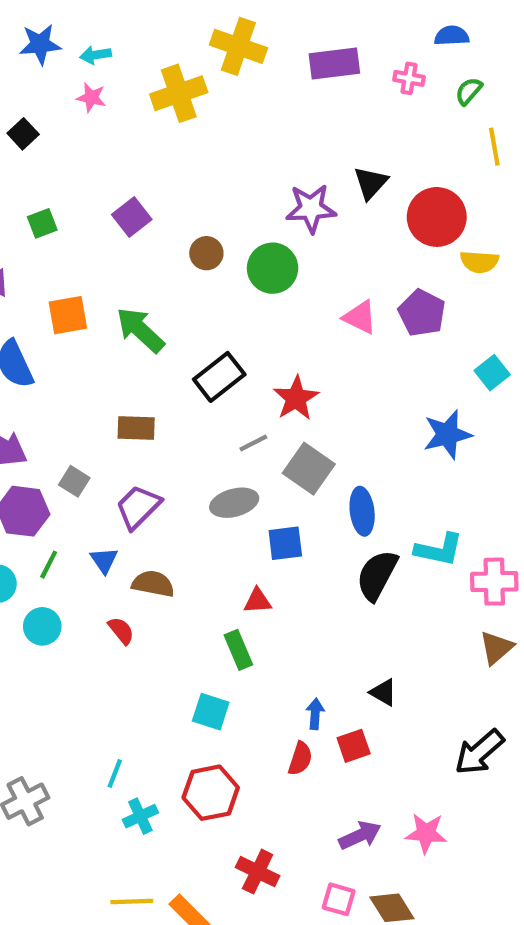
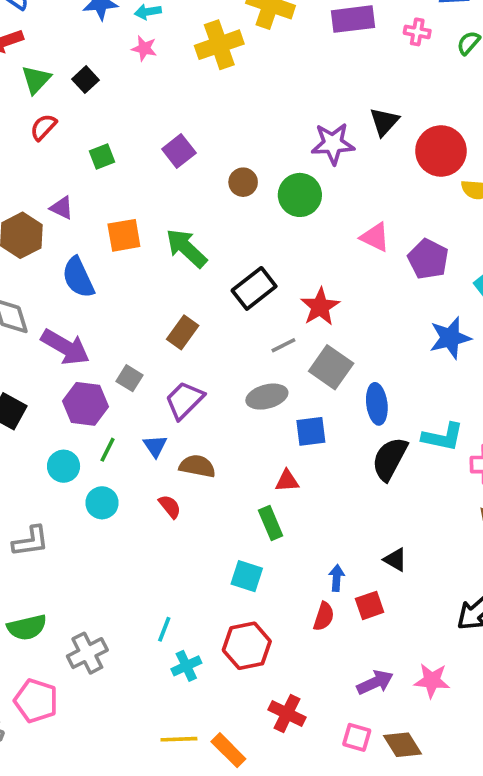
purple pentagon: (422, 313) -> (428, 259), moved
brown rectangle: (136, 428) -> (183, 332), turned -56

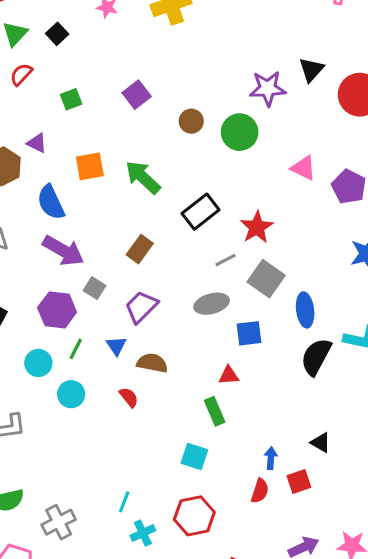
purple arrow: (65, 347) -> (63, 251), moved

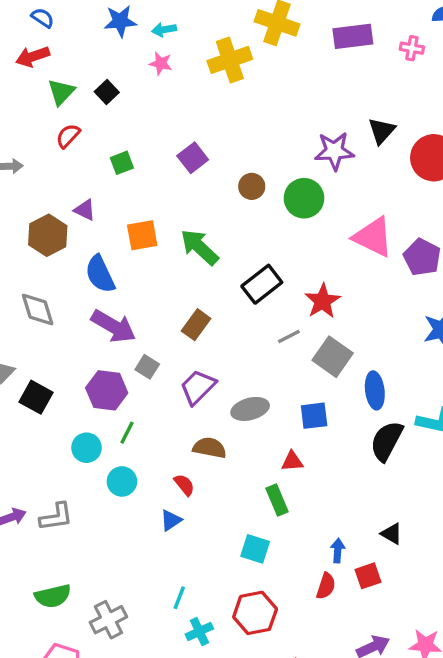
pink triangle: (304, 168) -> (373, 237), size x1.5
gray ellipse: (212, 304) -> (250, 409), moved
blue triangle: (116, 346) -> (171, 520), moved, turned 30

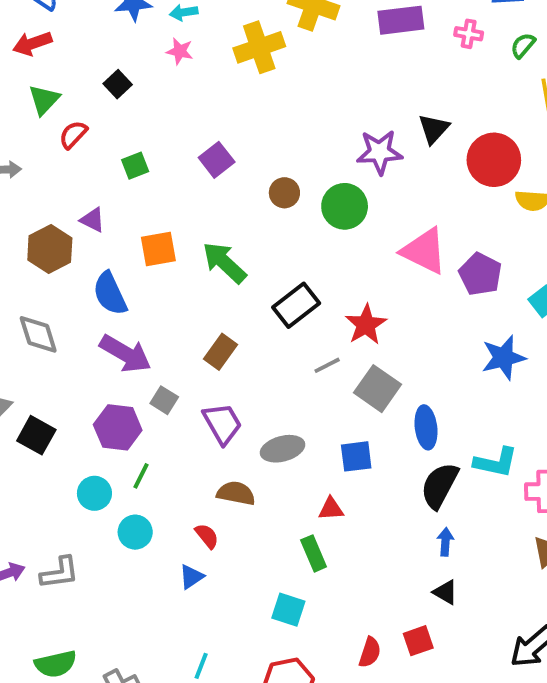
green triangle: (61, 92) -> (44, 100), moved
purple trapezoid: (198, 387) -> (222, 424), turned 105
blue arrow: (338, 551) -> (445, 542), moved

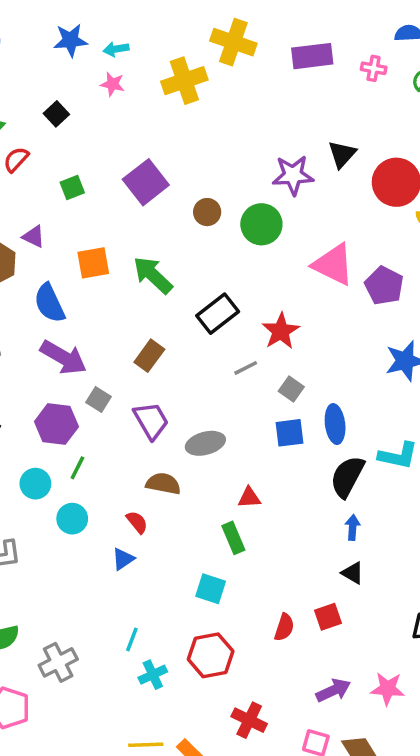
purple square: (217, 160) -> (146, 182), size x1.4
gray square: (378, 389) -> (291, 389), size x0.6
blue square: (356, 456) -> (289, 433), moved

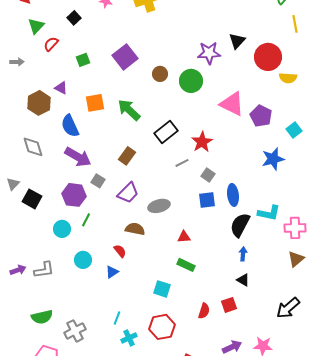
purple trapezoid: (151, 421) -> (128, 193), turned 75
cyan circle: (72, 519) -> (83, 260), moved
green rectangle: (233, 538) -> (186, 265), moved, turned -42

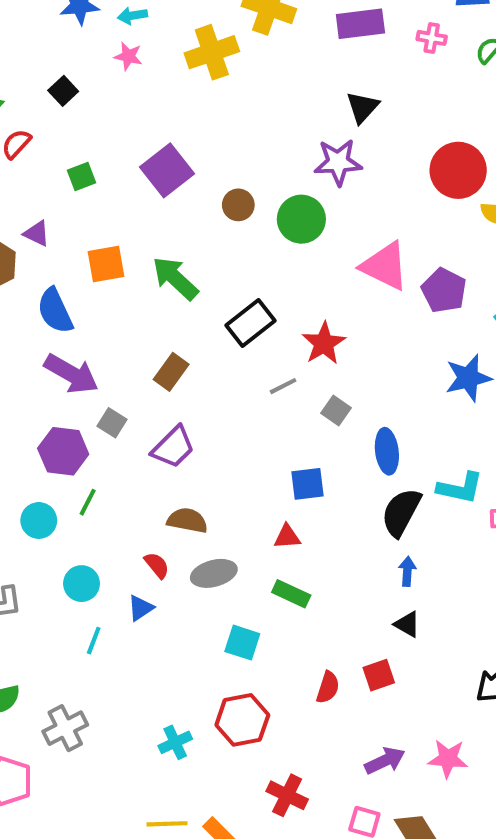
black triangle: (237, 41) -> (362, 107), moved
blue square: (207, 200) -> (307, 484), moved
gray ellipse: (159, 206) -> (214, 573), moved
cyan line: (117, 318) -> (94, 641), moved

